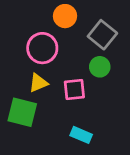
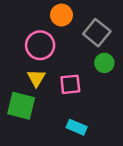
green circle: (100, 67) -> (104, 63), moved
yellow triangle: (38, 83) -> (36, 78), turned -36

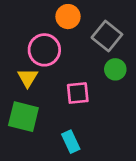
yellow triangle: (36, 78) -> (28, 78), moved
cyan rectangle: (77, 127) -> (71, 142), moved, turned 42

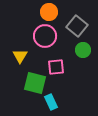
pink circle: (44, 50) -> (45, 36), moved
green square: (23, 117) -> (35, 83), moved

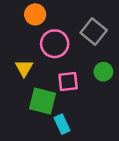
orange circle: (49, 12) -> (35, 14), moved
green circle: (83, 50) -> (103, 72), moved

